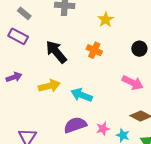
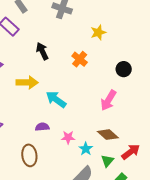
black arrow: (56, 52) -> (42, 51), size x0.7
pink arrow: (133, 83) -> (108, 100), turned 80
purple semicircle: (75, 125) -> (42, 127), size x0.6

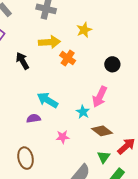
black arrow: (42, 51) -> (22, 61), moved
yellow arrow: (27, 82) -> (49, 42), moved
purple semicircle: (42, 127) -> (34, 118), moved
cyan star: (86, 149) -> (83, 112), moved

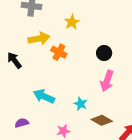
pink arrow: (100, 97) -> (107, 81), moved
purple semicircle: (34, 118) -> (22, 123), moved

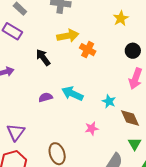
yellow star: (72, 22) -> (121, 18), moved
brown diamond: (102, 120) -> (130, 118), turned 35
purple semicircle: (22, 123) -> (46, 97), moved

